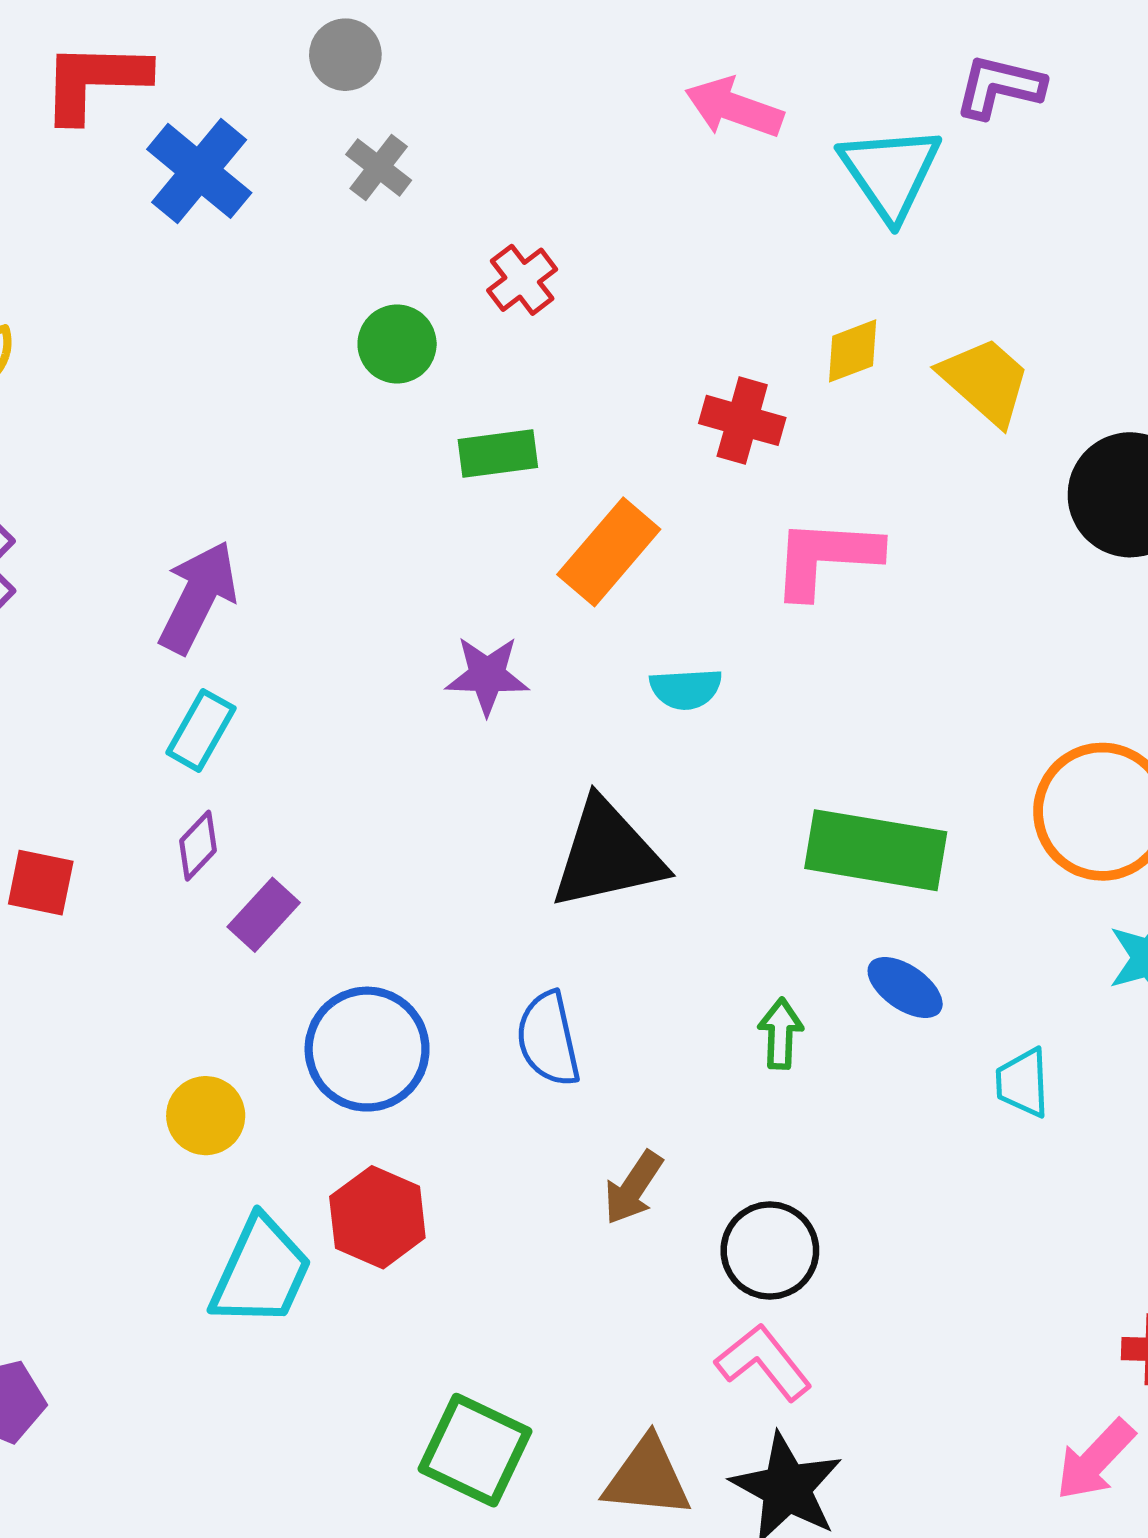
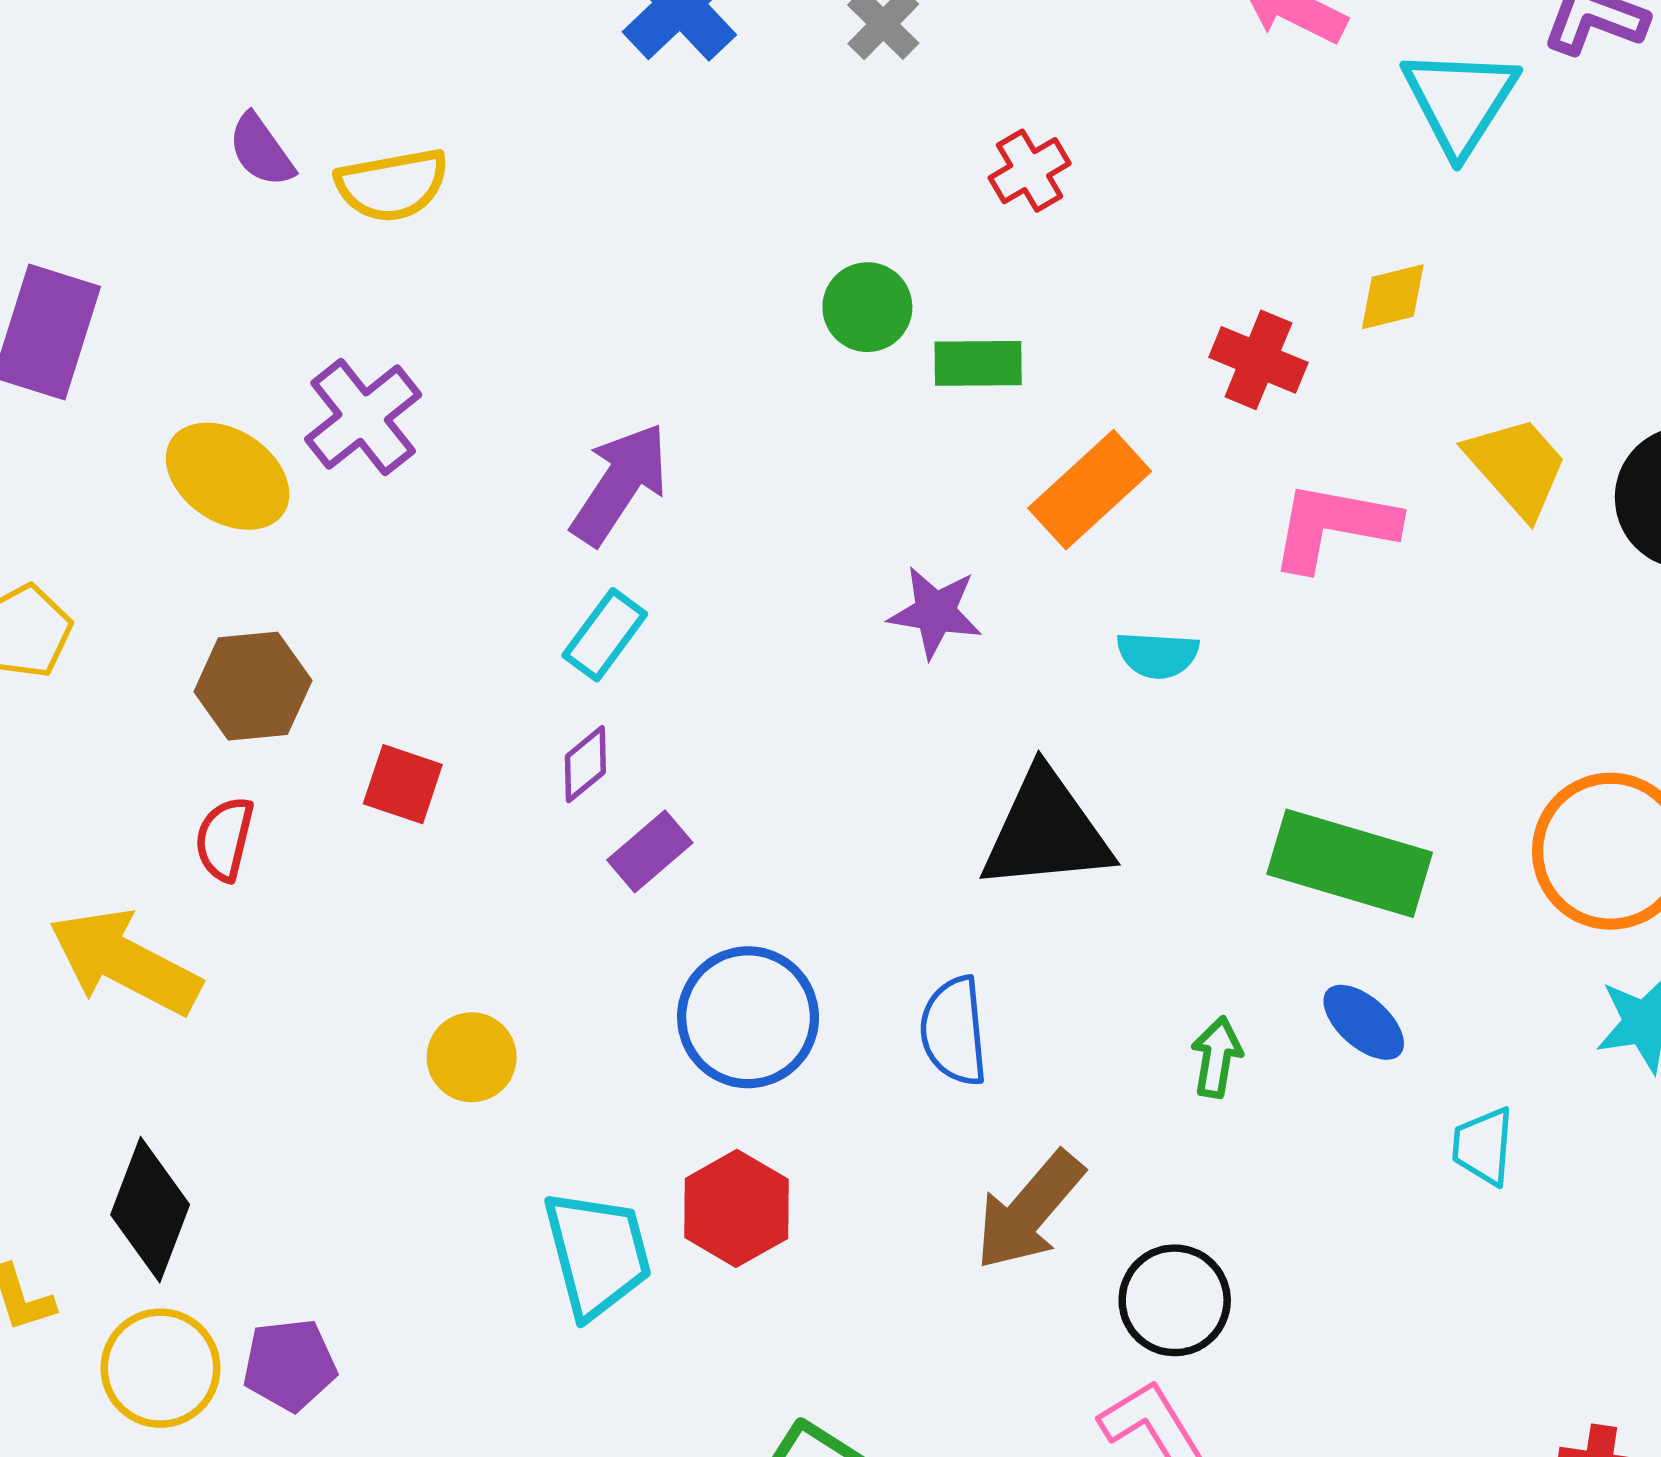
green circle: (397, 344) -> (867, 307), moved
yellow trapezoid: (985, 381) -> (1517, 467), moved
yellow circle: (206, 1116) -> (472, 1057), moved
brown arrow: (633, 1188) -> (1029, 1211), size x1.5
cyan trapezoid: (261, 1272) -> (597, 1254), turned -46

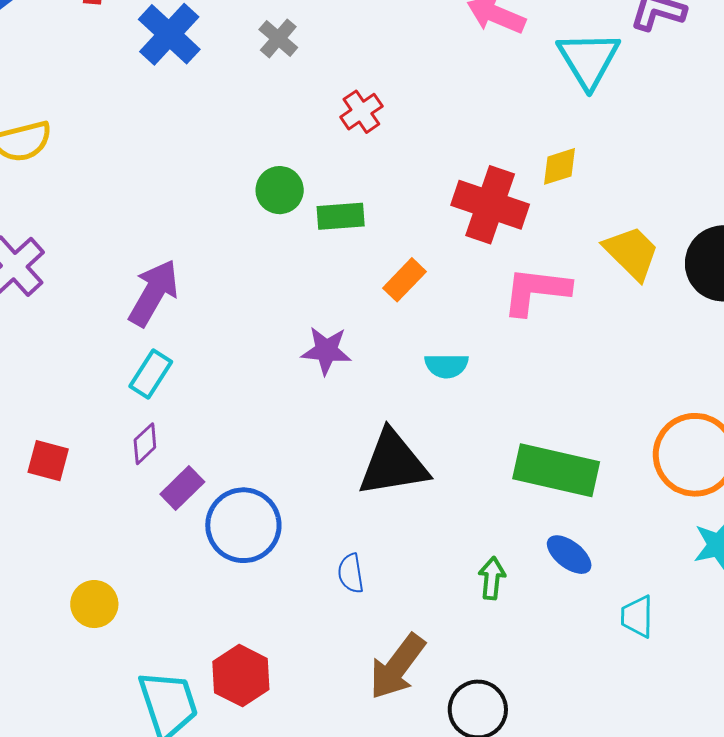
red cross: (1258, 360) -> (490, 205), size x1.5
orange rectangle: (1090, 490) -> (405, 280), size x0.7
blue circle: (748, 1017) -> (243, 525), moved
blue semicircle: (954, 1031) -> (351, 573), size x0.7

